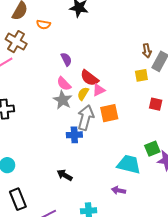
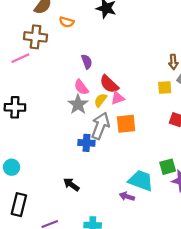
brown cross: (16, 42) -> (35, 37), turned -30
purple arrow: (119, 190) -> (127, 196), moved
black rectangle: (18, 199) -> (19, 205), turned 30

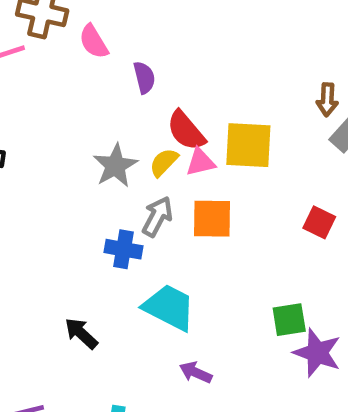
pink semicircle: (81, 87) -> (94, 42), moved
yellow square: (165, 88) -> (248, 145), moved, size x1.6
gray arrow: (100, 126) -> (157, 217), size x0.7
cyan trapezoid: (141, 180) -> (169, 307), moved

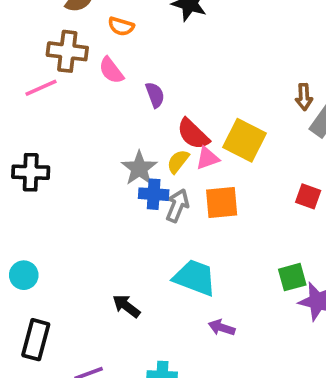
yellow square: (248, 145) -> (244, 140), turned 30
blue cross: (124, 249) -> (154, 194), moved

